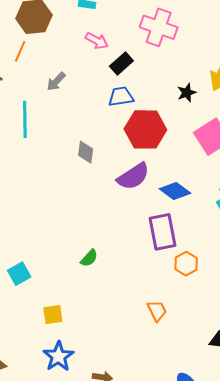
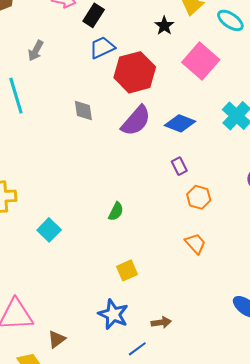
purple rectangle: (162, 232) -> (179, 166), size x0.5
orange hexagon: (186, 264) -> (199, 197), moved
cyan square: (19, 274) -> (49, 230), moved
yellow square: (53, 315) -> (127, 270), moved

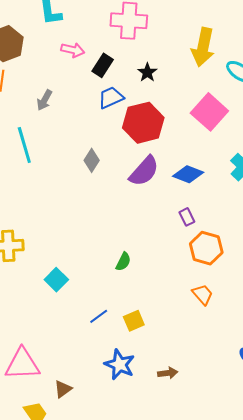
black star: (164, 26) -> (147, 72), moved
gray diamond: (83, 110) -> (92, 160), turned 40
orange hexagon: (199, 197) -> (206, 248), size x1.4
blue line: (137, 349) -> (99, 316), moved

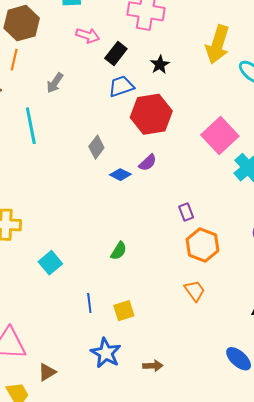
pink square: (209, 112) -> (220, 135), moved
purple semicircle: (144, 171) -> (148, 163), size x0.6
blue diamond: (188, 174) -> (120, 175), moved, size x0.7
blue line: (99, 316) -> (89, 303), turned -66

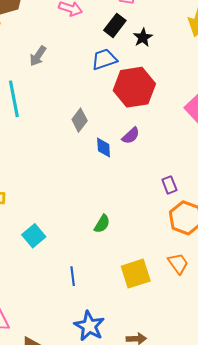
black rectangle: (116, 54) -> (115, 25), moved
blue diamond: (120, 175) -> (104, 148), turned 60
yellow square: (124, 311) -> (136, 274), moved, size x1.4

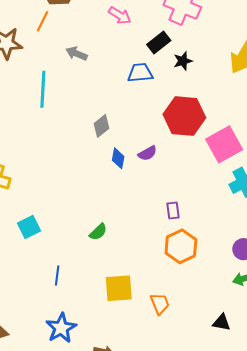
gray arrow: (38, 56) -> (77, 54), turned 65
red hexagon: (134, 87) -> (184, 116), moved
orange trapezoid: (178, 264) -> (160, 304), moved

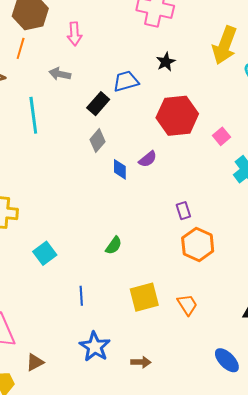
pink arrow: (120, 15) -> (74, 34), moved, turned 65
black rectangle: (159, 43) -> (98, 104), moved
pink square: (224, 144) -> (222, 136), size x0.5

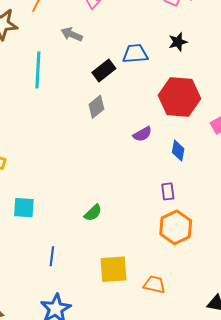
blue diamond: (120, 169) -> (178, 151), moved
cyan square: (45, 253) -> (24, 208), turned 30
orange trapezoid: (187, 305) -> (154, 285), turned -55

